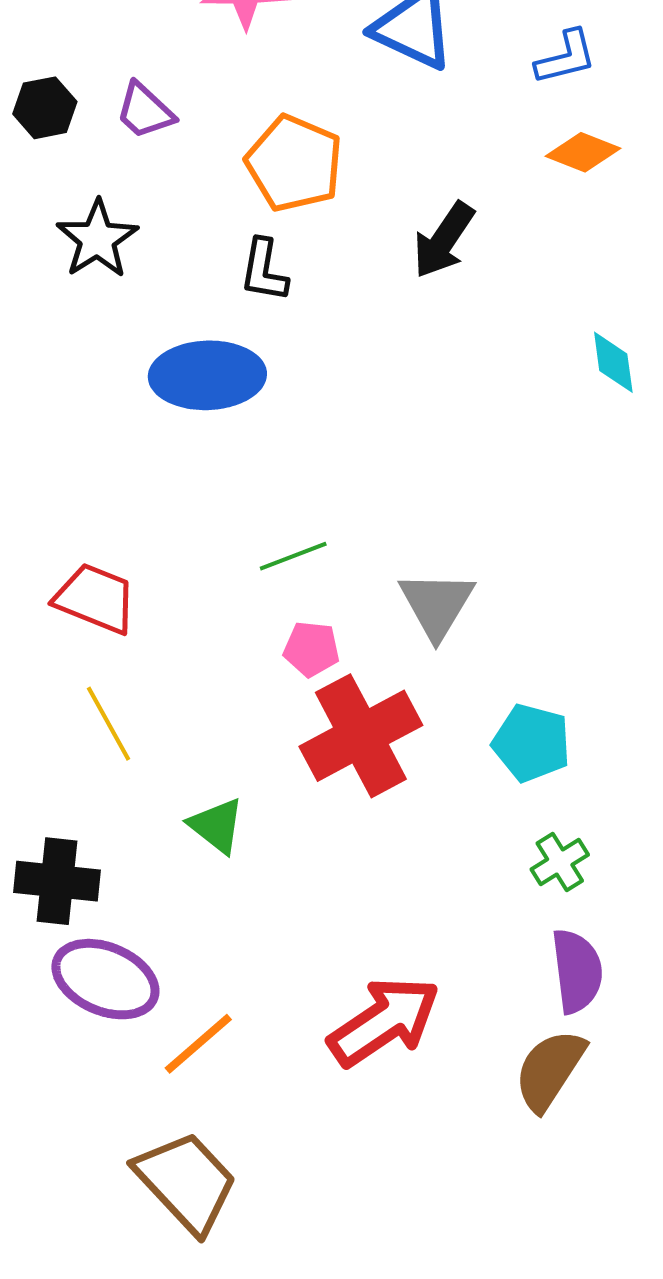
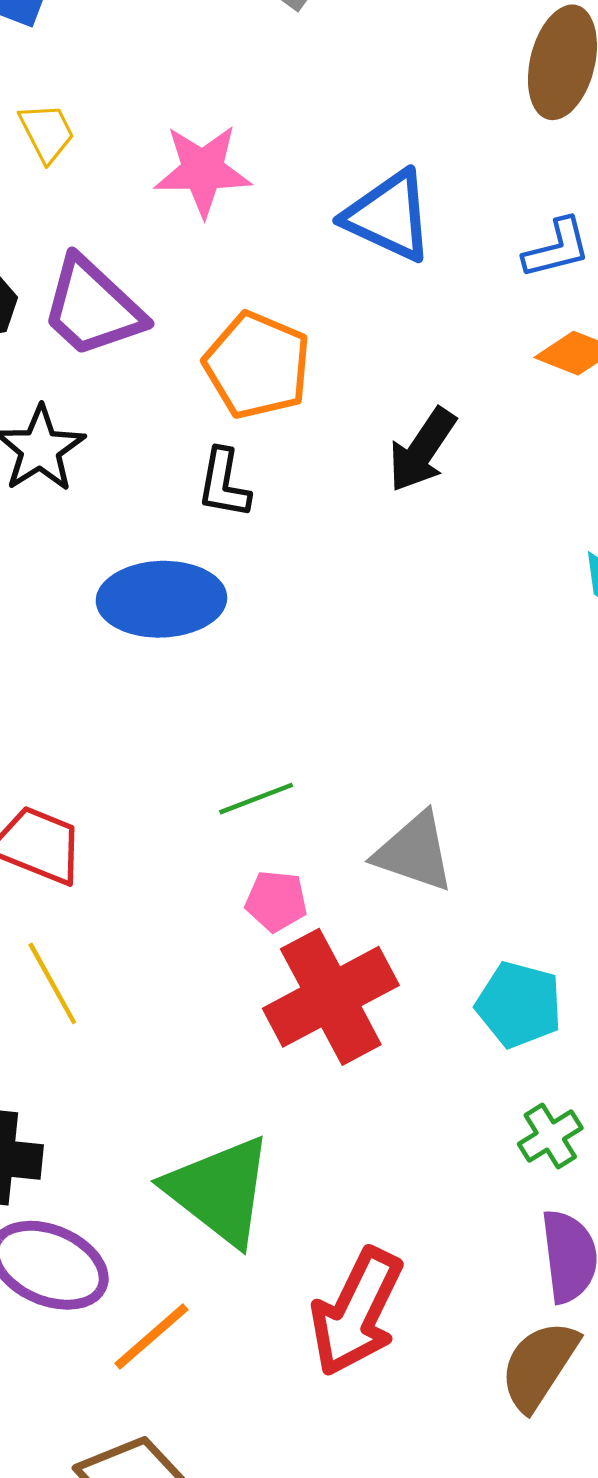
purple trapezoid: (145, 111) -> (92, 307), size x1.6
gray triangle: (437, 605) -> (414, 852), turned -42
green triangle: (216, 826) -> (219, 1191), moved, size x1.8
red arrow: (384, 1022) -> (356, 1312), turned 150

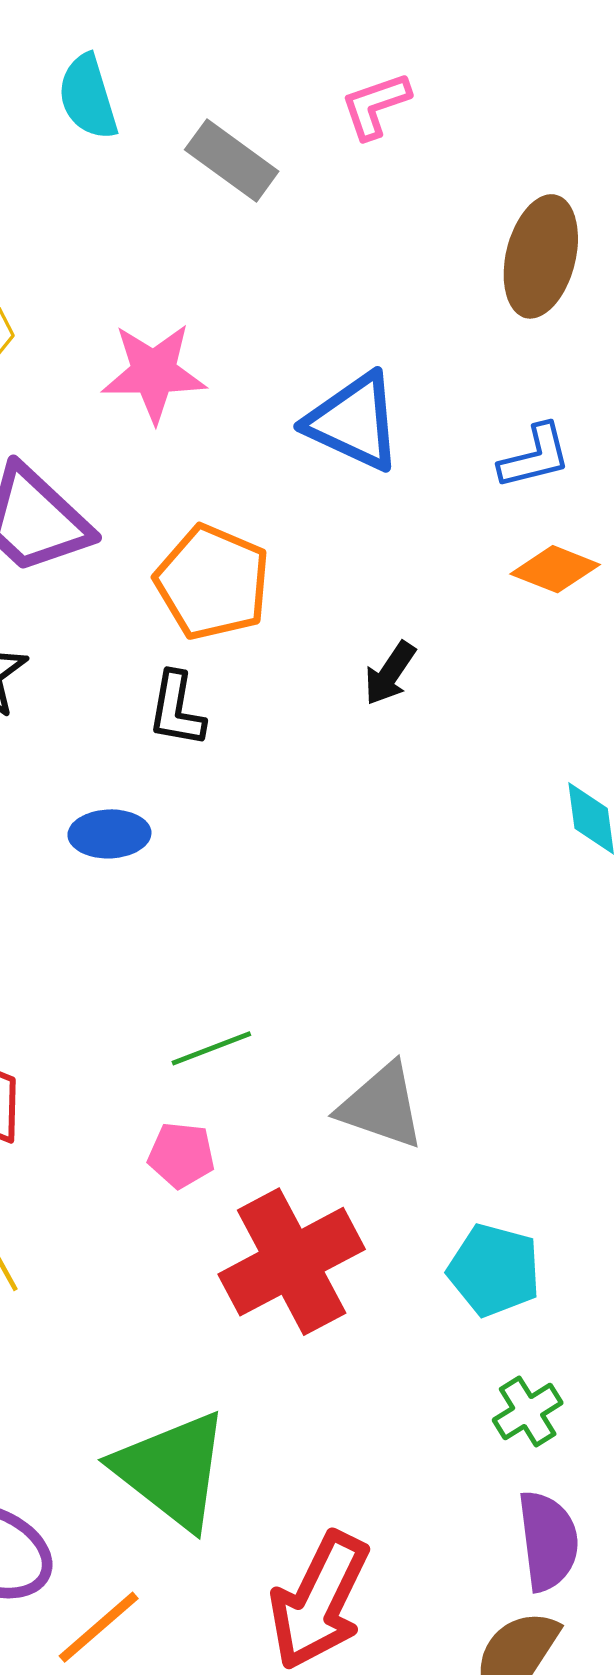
black arrow: (422, 450) -> (390, 673), size x0.7
blue ellipse: (161, 599) -> (109, 834), size x0.6
pink pentagon: (276, 901) -> (181, 1155), moved

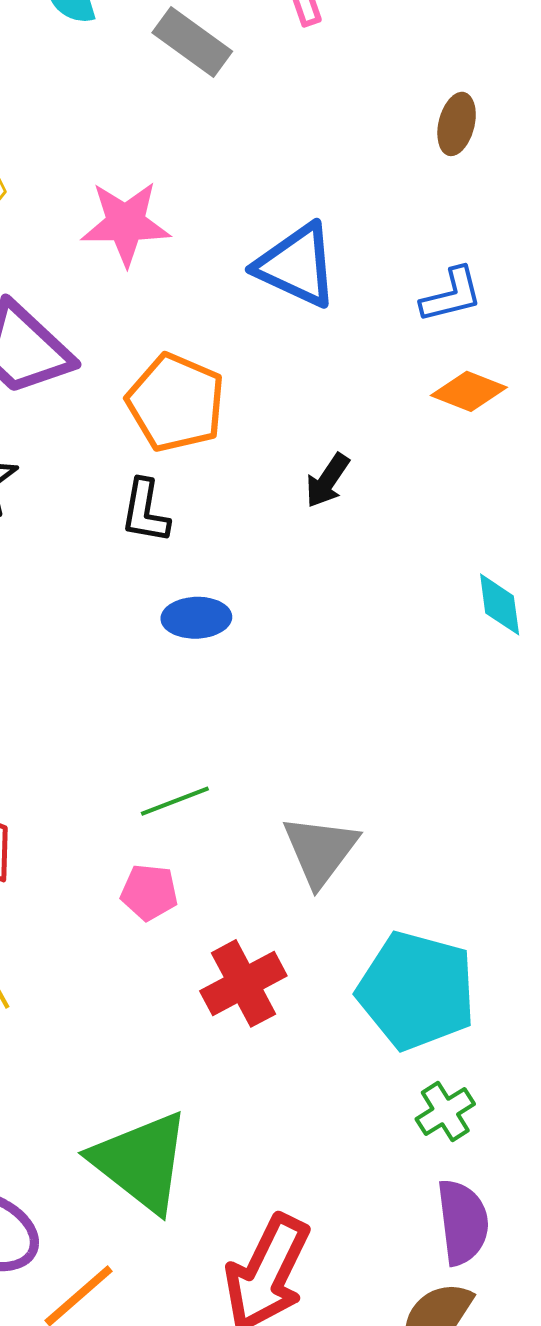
brown ellipse: (541, 256) -> (457, 124), size x0.6
blue ellipse: (109, 834) -> (196, 618), moved
gray triangle: (381, 1106) -> (320, 850), turned 48
red cross: (292, 1262) -> (243, 983), size x0.7
cyan pentagon: (494, 1270) -> (417, 991), size x1.5

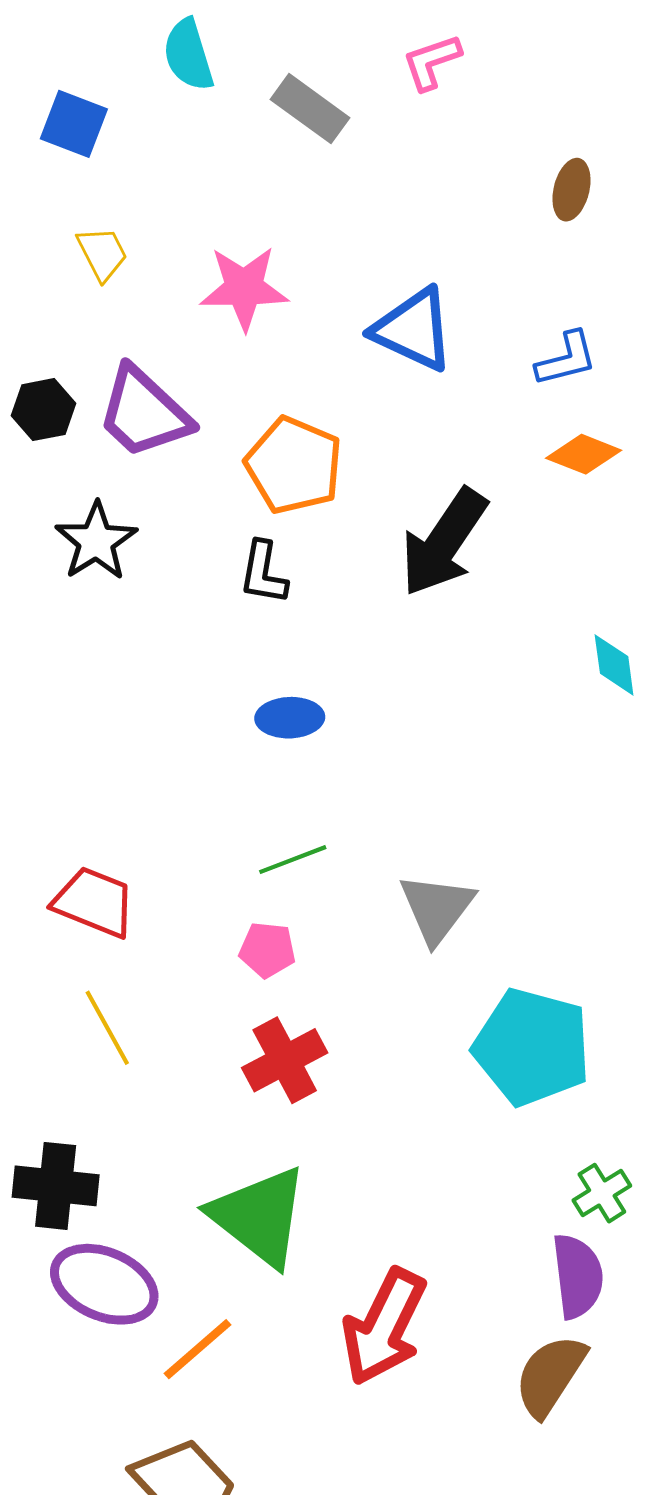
black arrow: (327, 480) -> (444, 542), size x2.0
blue ellipse: (196, 618) -> (290, 718), moved
red cross: (243, 983) -> (285, 1060), moved
green cross: (445, 1112) -> (602, 1193), moved

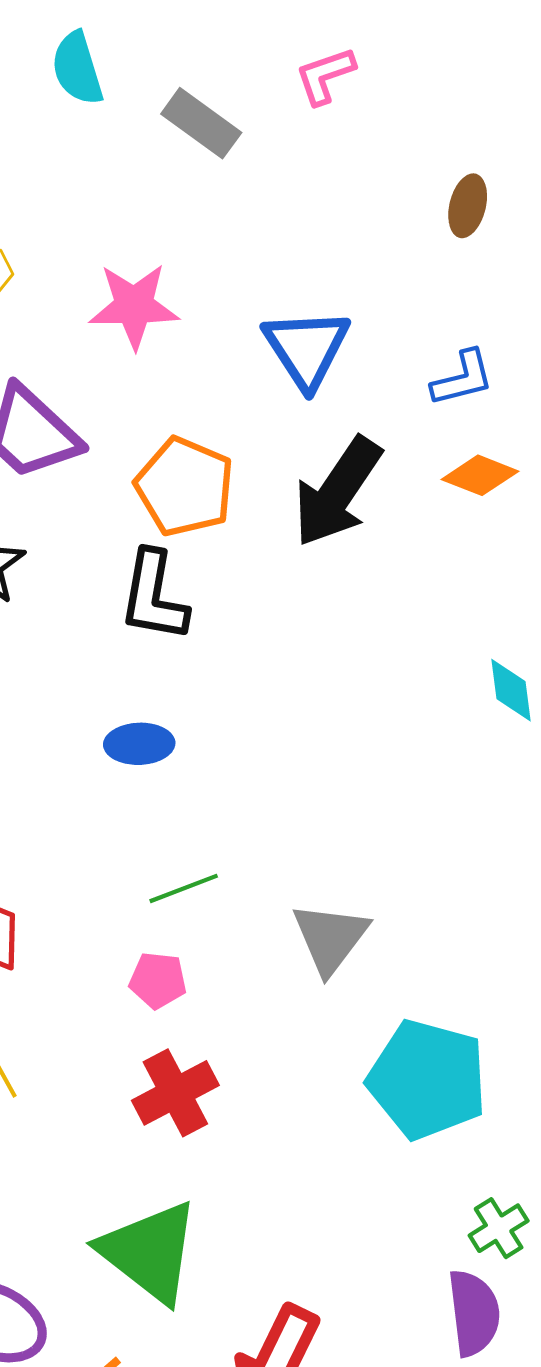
blue triangle: (413, 330) -> (307, 348), turned 32
black arrow: (444, 542) -> (338, 492), moved
black L-shape: (263, 573) -> (154, 596), size x1.4
blue ellipse: (290, 718) -> (139, 744), moved

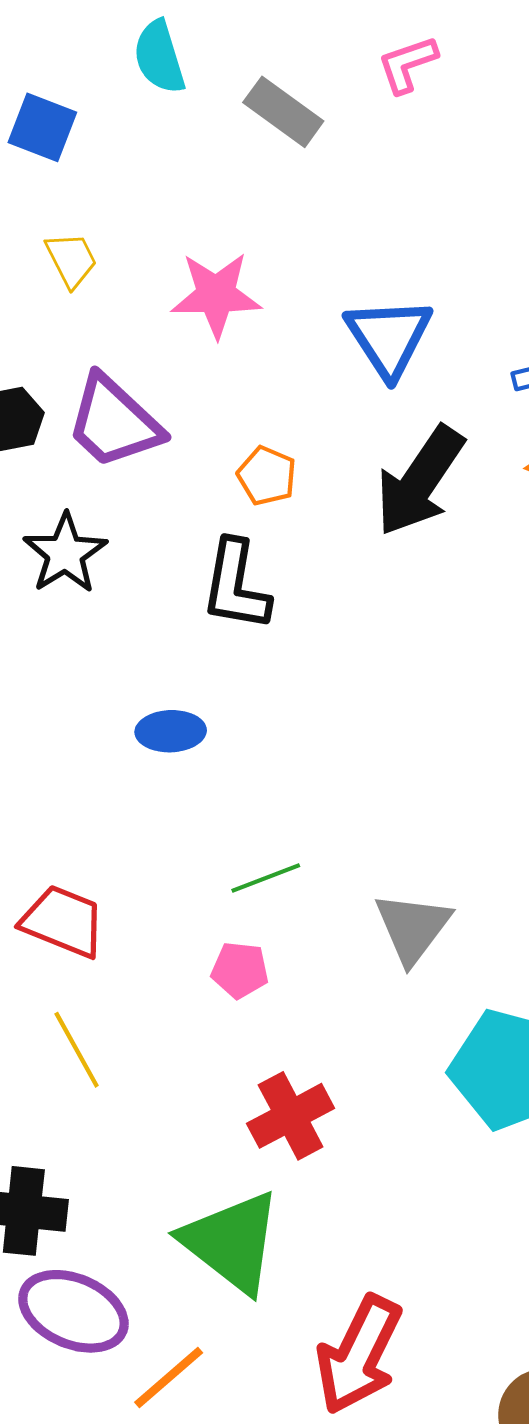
orange pentagon: (185, 487) -> (267, 476), size x0.6
blue ellipse: (139, 744) -> (171, 731), moved
red cross: (175, 1093) -> (291, 1116), moved

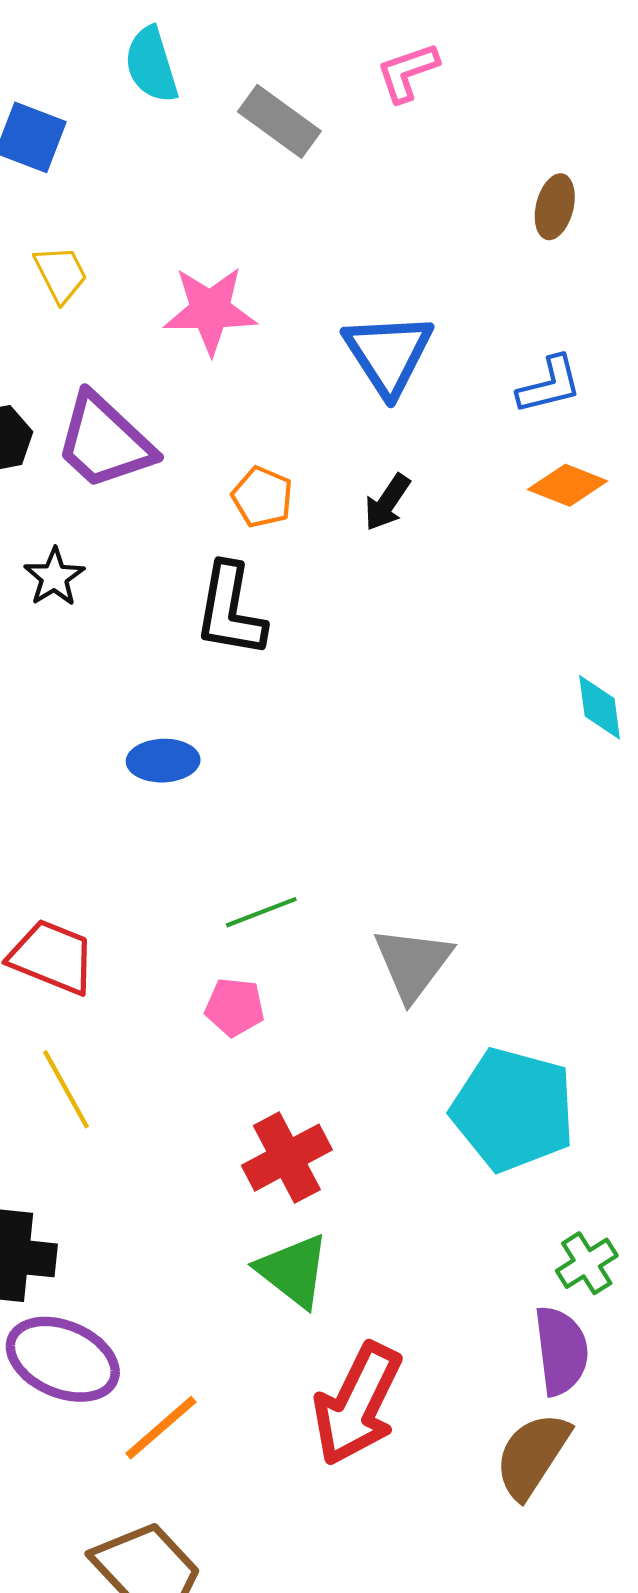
black arrow: (420, 481) -> (387, 502), moved, size x0.5
black star: (65, 553) -> (54, 577), size x0.7
green triangle: (232, 1242) -> (293, 1271), moved, size x0.7

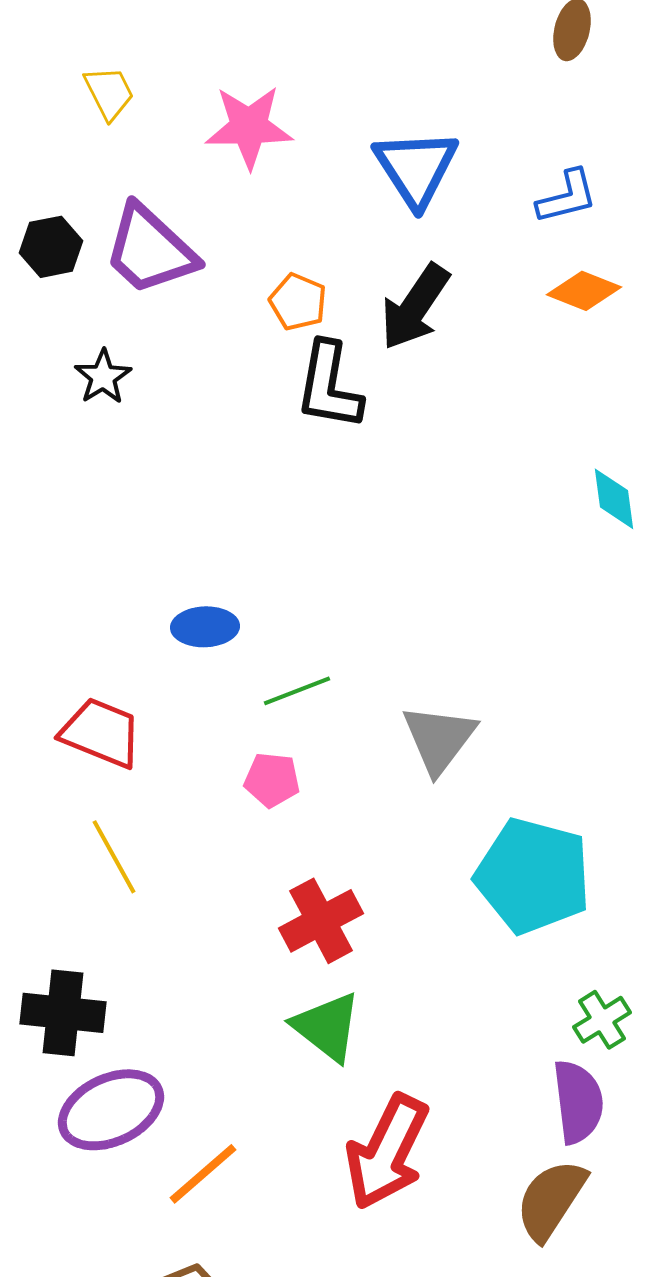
black arrow: (387, 502) -> (415, 307), size x1.6
black L-shape: (230, 610) -> (329, 386), moved
blue ellipse: (163, 761) -> (205, 627), moved
purple ellipse: (63, 1359) -> (111, 1110), turned -48

